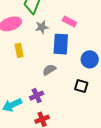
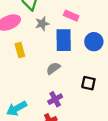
blue circle: (90, 59) -> (94, 42), moved
purple cross: (37, 96) -> (55, 99), moved

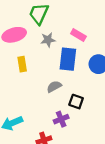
black square: (88, 83) -> (76, 102), moved
purple cross: (55, 99) -> (61, 119), moved

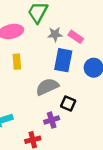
gray star: (48, 40) -> (55, 34), moved
gray semicircle: (54, 87) -> (47, 87), size x1.5

